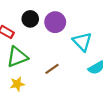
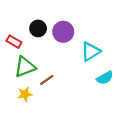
cyan triangle: (82, 42) -> (91, 51), turned 42
brown line: (52, 69) -> (47, 80), moved

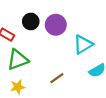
brown line: (47, 80) -> (57, 78), moved

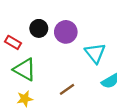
cyan triangle: (83, 44) -> (95, 53), turned -36
green triangle: (18, 60) -> (25, 69), turned 50

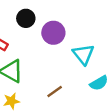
black circle: (39, 28) -> (26, 18), moved

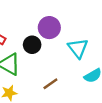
black circle: (26, 18) -> (32, 45), moved

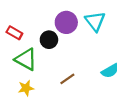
cyan triangle: (78, 48) -> (95, 21), moved

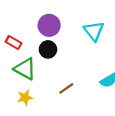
purple circle: (66, 22) -> (49, 25), moved

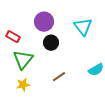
black circle: (48, 49) -> (51, 43), moved
green triangle: (25, 69) -> (23, 60), turned 40

